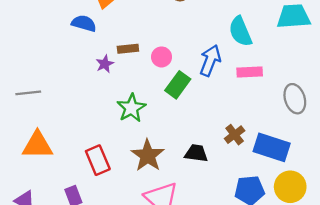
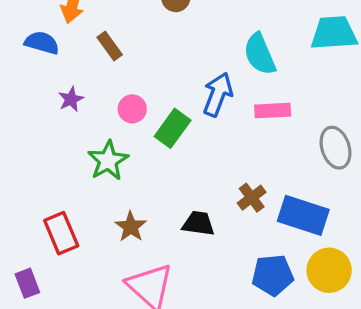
brown rectangle: (128, 49) -> (110, 46), moved, turned 60
pink circle: (162, 57) -> (132, 109), moved
brown star: (148, 155) -> (131, 227), size x0.7

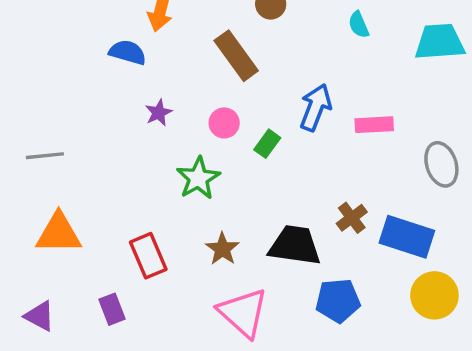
brown rectangle: (110, 46) -> (236, 56), moved, size x1.6
cyan semicircle: (260, 54) -> (359, 25), moved, size x0.6
green rectangle: (173, 128) -> (267, 144), size x0.7
black trapezoid: (198, 223) -> (295, 245), size x1.5
blue pentagon: (273, 275) -> (338, 301), moved

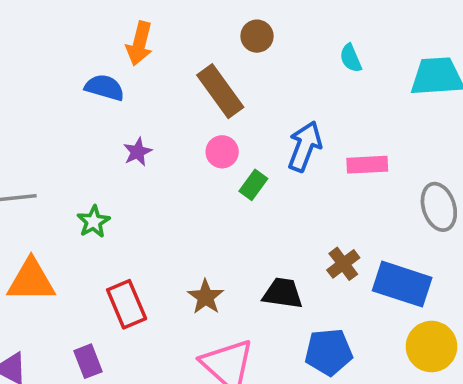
pink circle: (224, 123) -> (222, 152), moved
green star: (198, 178) -> (94, 222), moved, size x0.7
black trapezoid: (295, 245) -> (283, 293), size x0.7

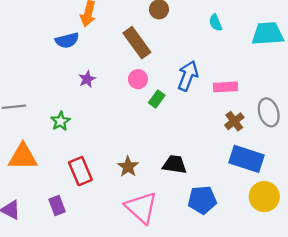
blue semicircle: (105, 88) -> (67, 40), turned 150
brown cross: (343, 264) -> (234, 121), moved

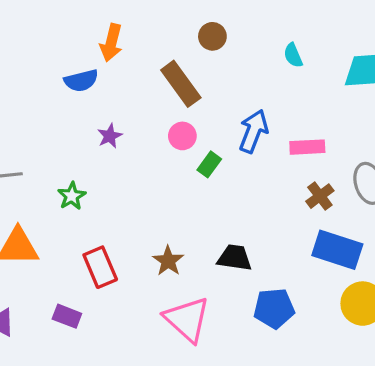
purple rectangle: (57, 205) -> (67, 316), turned -48

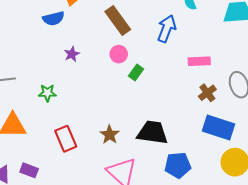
blue arrow: (254, 131) -> (167, 29), moved
green star: (72, 196) -> (47, 93), turned 30
black trapezoid: (235, 258) -> (152, 133), size x1.4
purple rectangle: (67, 316) -> (29, 170), moved

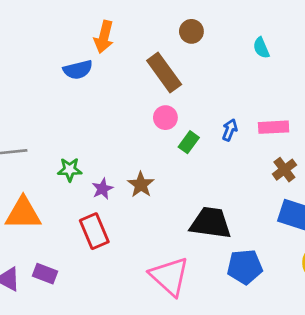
blue arrow: (167, 29) -> (230, 130), moved, size x0.6
purple star: (72, 54) -> (103, 189), moved
brown star: (110, 135) -> (141, 185), moved

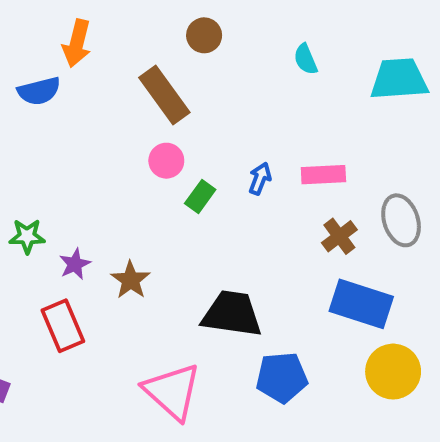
brown star: (141, 185) -> (131, 280), moved

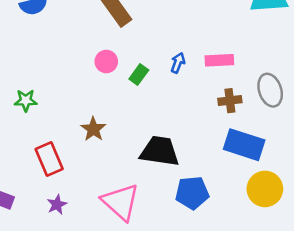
pink circle: (166, 161) -> (106, 62), moved
brown cross: (339, 236) -> (230, 101), turned 30
purple star: (75, 264) -> (57, 205), moved

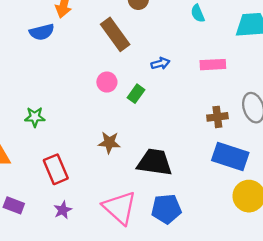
pink rectangle: (219, 60) -> (213, 65), moved
blue arrow: (178, 63) -> (160, 63), moved, turned 54
brown star: (93, 129) -> (109, 143), moved, turned -30
blue pentagon: (192, 193) -> (166, 209), moved

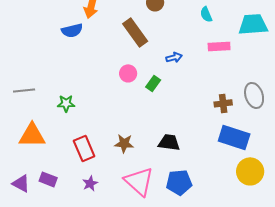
pink rectangle: (213, 65) -> (219, 46), moved
brown star: (109, 143) -> (124, 143), moved
black trapezoid: (155, 162) -> (169, 142), size x0.7

